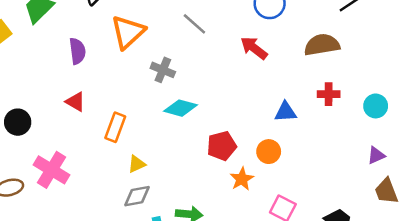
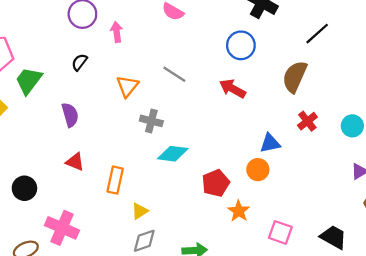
orange triangle: (128, 32) -> (127, 86), moved, size x0.7
brown semicircle: (322, 45) -> (295, 77), turned -48
red cross: (329, 94) -> (307, 121), turned -30
orange circle: (269, 152) -> (258, 170), moved

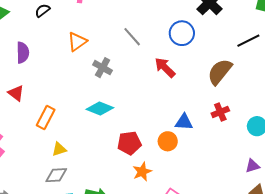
gray line: (174, 74) -> (132, 37), moved
gray cross: (151, 121) -> (103, 68), moved

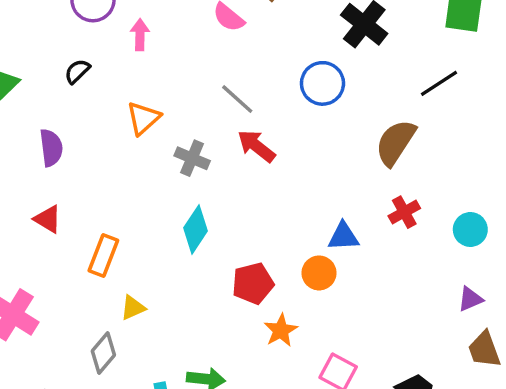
red arrow: (165, 68) -> (256, 146), moved
cyan diamond: (100, 109) -> (196, 229), turned -72
gray diamond: (56, 175) -> (103, 353), moved, turned -40

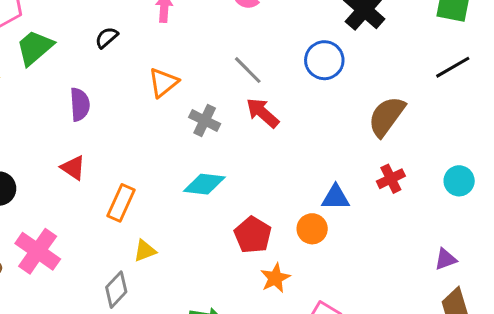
black line: (439, 83) -> (453, 67), moved
cyan diamond: (196, 229) -> (204, 184), turned 60
cyan circle: (470, 229) -> (459, 181), moved
red pentagon: (253, 283) -> (253, 235), turned -30

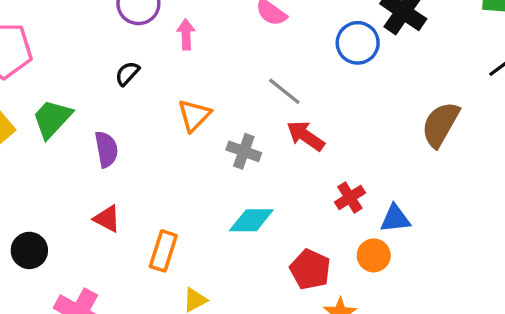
green trapezoid: (35, 48) -> (52, 119), moved
blue circle: (324, 60) -> (358, 43), moved
red cross: (391, 179) -> (350, 198), moved

